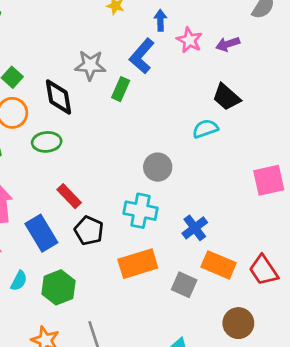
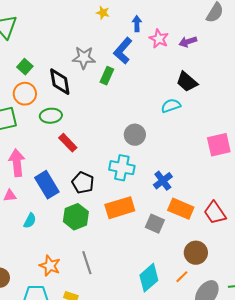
red rectangle: (69, 196) -> (68, 143), moved
green hexagon: (59, 287) -> (76, 217), moved

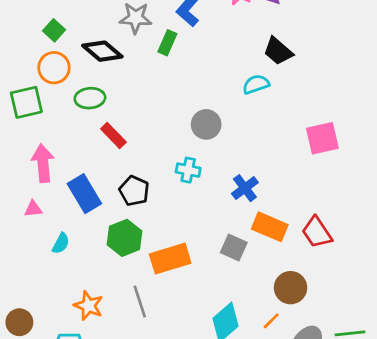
black diamond: (60, 82) -> (102, 51), turned -40
cyan cross: (122, 168) -> (188, 170), size x0.7
orange rectangle: (120, 208) -> (170, 259), moved

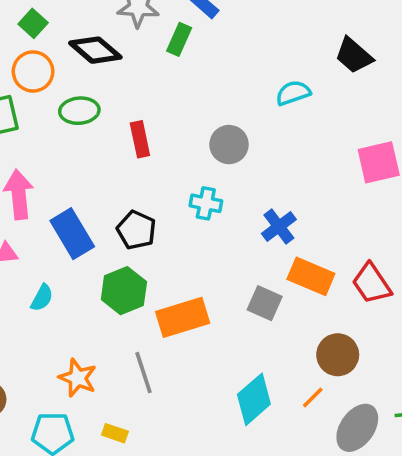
black trapezoid: (278, 51) -> (354, 55), moved
red rectangle: (113, 135) -> (140, 139), moved, turned 32

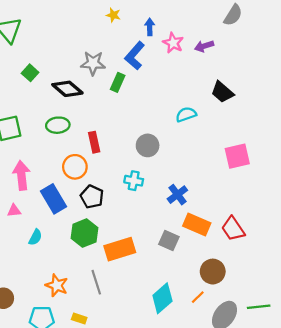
orange circle: (33, 71) -> (75, 167), moved

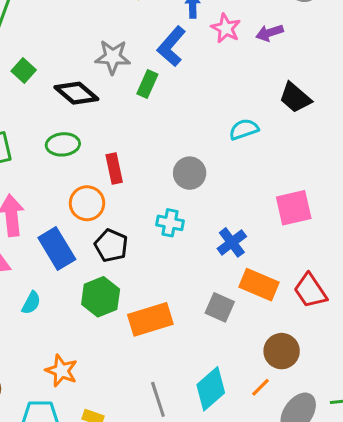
pink square: (237, 156) -> (294, 208), moved
gray line: (96, 282) -> (158, 399), moved

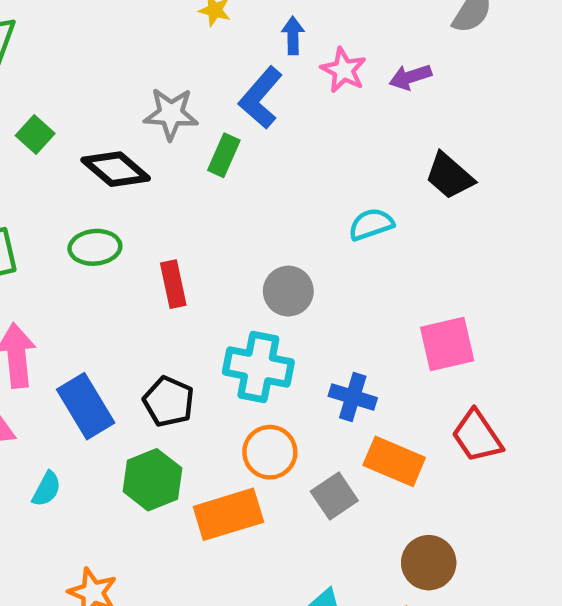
orange circle: (87, 203) -> (270, 452), moved
cyan cross: (170, 223) -> (258, 367), size x1.6
blue cross: (232, 242) -> (353, 397), turned -36
red trapezoid: (310, 291) -> (477, 436), moved
gray square: (220, 307) -> (334, 496), turned 32

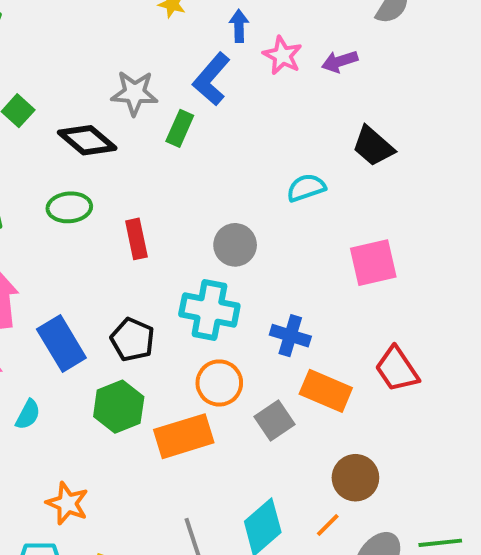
pink square: (447, 344) -> (373, 263), moved

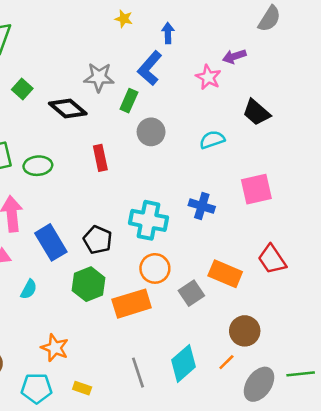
pink star: (282, 55) -> (208, 77), moved
green ellipse: (69, 207) -> (38, 166), moved
red rectangle: (136, 239) -> (100, 158), moved
gray circle: (235, 245) -> (151, 132), moved
blue cross: (290, 336) -> (202, 206), moved

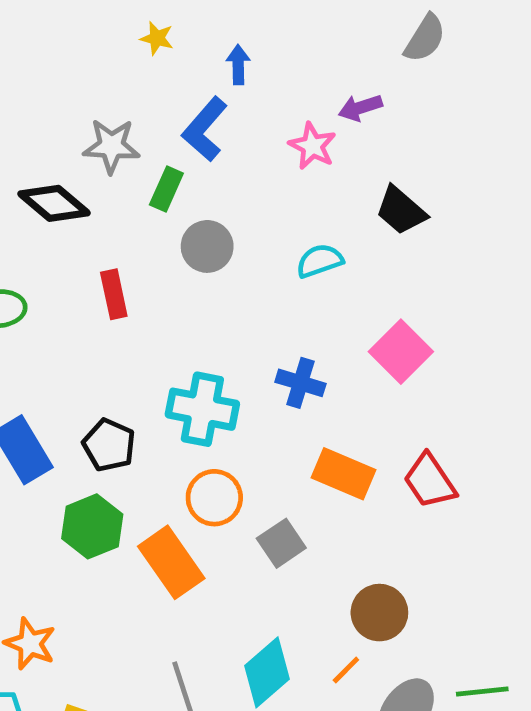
pink square: (256, 189) -> (401, 352), turned -32
orange rectangle: (225, 274) -> (344, 474), moved
orange rectangle: (132, 304) -> (171, 562), turned 72

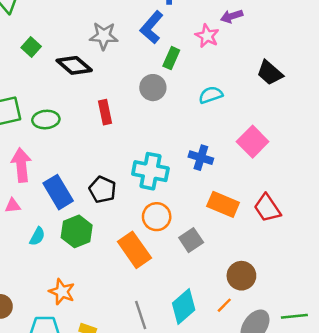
green rectangle: (166, 189) -> (171, 58), moved
black trapezoid: (401, 211) -> (270, 73), moved
green hexagon: (92, 526) -> (77, 231), moved

